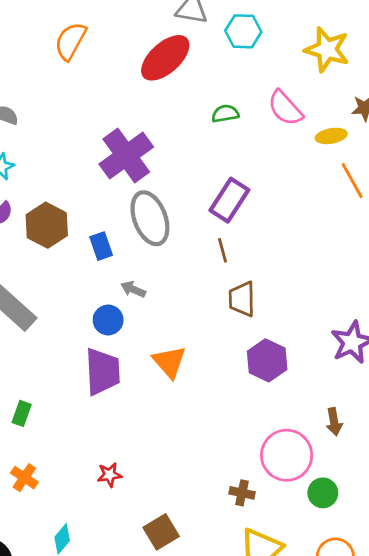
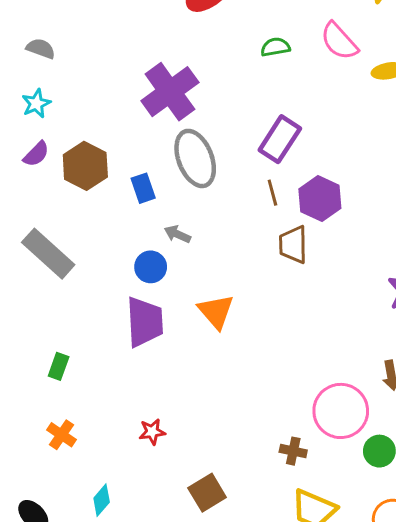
purple hexagon: (267, 360) -> (320, 199), moved

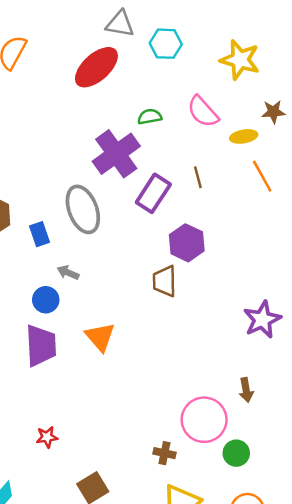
purple cross: (170, 92) -> (116, 154), moved
brown line: (272, 193) -> (198, 177), moved

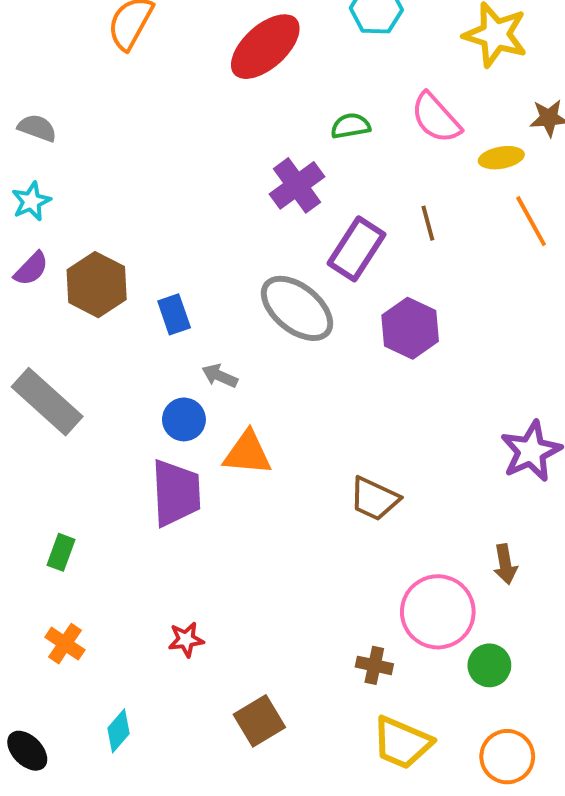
purple cross: (116, 154) -> (297, 185), size x0.7
gray ellipse: (83, 209) -> (297, 308), moved, turned -30
brown trapezoid: (164, 281) -> (374, 499), moved, turned -64
orange triangle: (100, 337) -> (247, 453), moved, turned -44

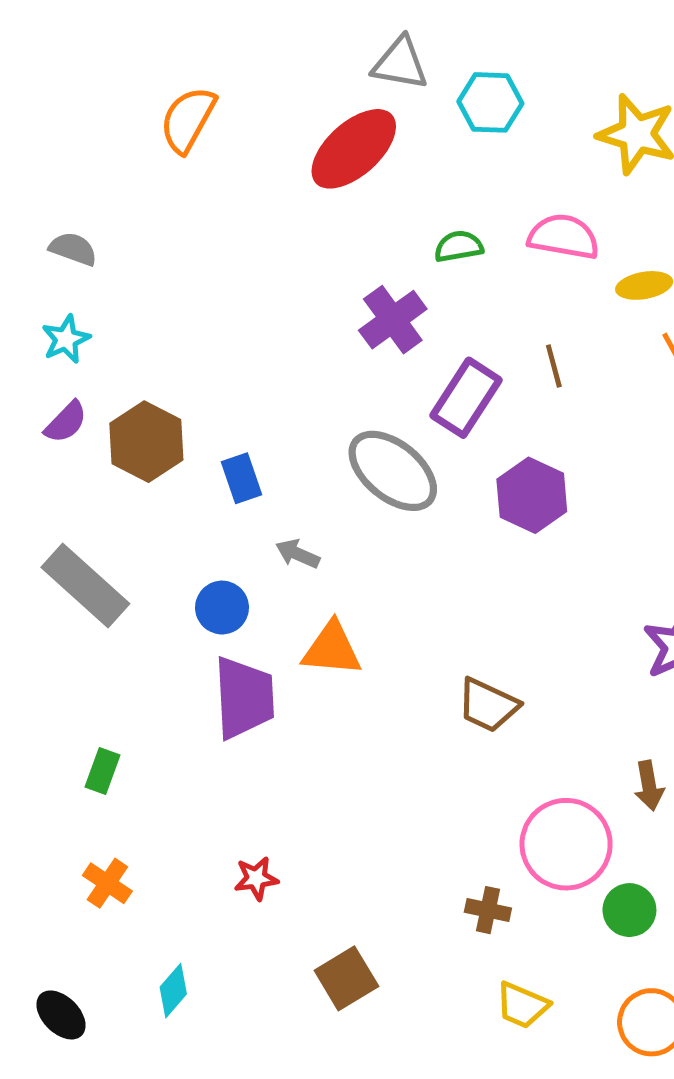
pink semicircle: (436, 118) -> (564, 237), turned 142
blue circle: (184, 419) -> (222, 608), moved
yellow trapezoid: (402, 743) -> (522, 1005), size x0.7

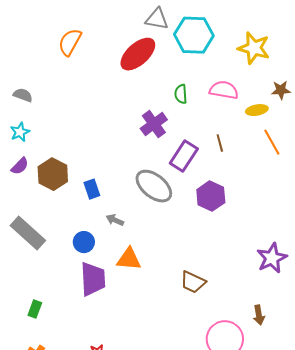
cyan hexagon: (490, 102) -> (194, 35), size x1.5
green semicircle: (459, 246) -> (181, 94), turned -84

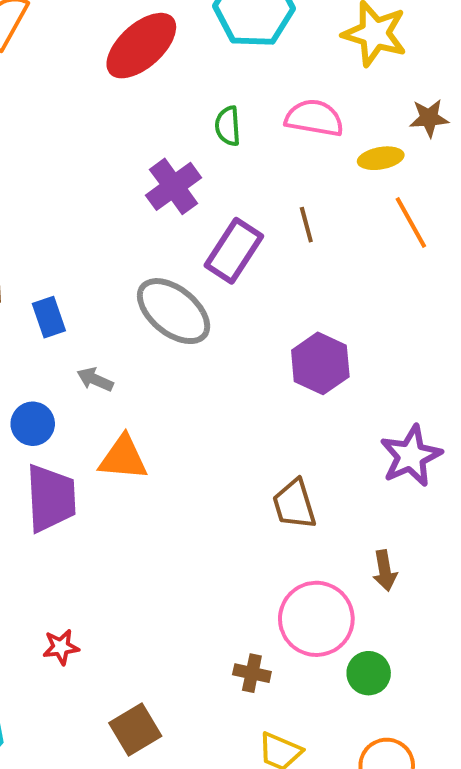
purple hexagon: (211, 196) -> (320, 363), moved
brown trapezoid: (193, 282) -> (294, 504), moved, turned 48

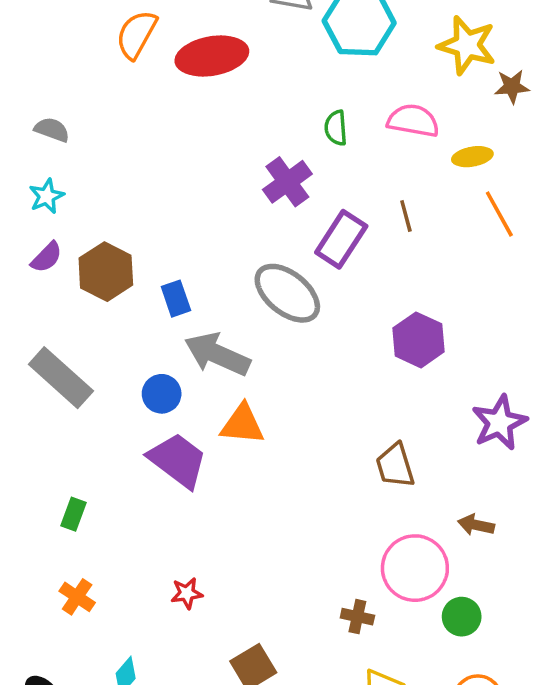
red ellipse: (141, 46) -> (212, 56), moved, turned 32
brown star: (429, 118) -> (512, 87), moved
gray arrow: (95, 379) -> (217, 354), size x2.0
purple trapezoid: (51, 498) -> (178, 460), turned -50
brown arrow: (385, 571) -> (476, 525), turned 112

